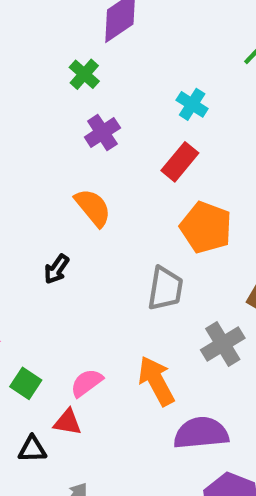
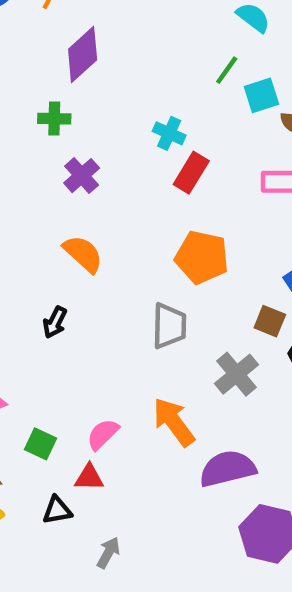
green cross: (84, 74) -> (54, 119), turned -32
red rectangle: (180, 162) -> (191, 173), moved

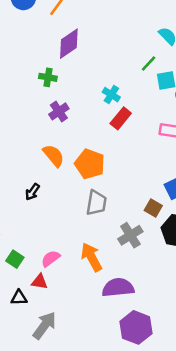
orange pentagon: (202, 257) -> (90, 164), moved
gray arrow: (108, 553) -> (44, 325), size x1.6

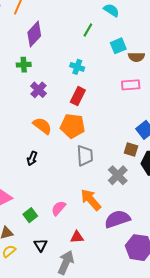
green line: (149, 64) -> (88, 30), moved
red rectangle: (121, 118) -> (78, 96), moved
green square: (15, 259) -> (30, 215), turned 32
red triangle: (40, 282) -> (77, 237), moved
black triangle: (19, 298) -> (40, 245), turned -48

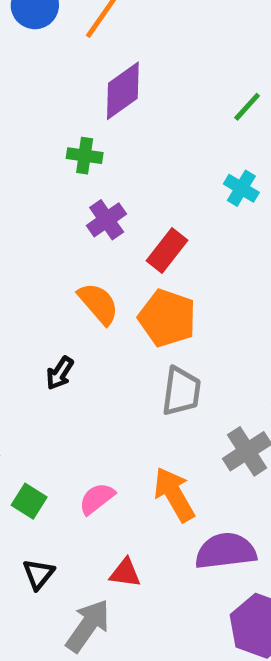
cyan cross: (77, 67) -> (241, 188), moved
red rectangle: (78, 96) -> (167, 251), moved
green square: (30, 215) -> (29, 501), turned -32

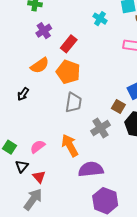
orange semicircle: (98, 304) -> (40, 65), turned 96
red triangle: (125, 573) -> (39, 177), moved, turned 40
black triangle: (38, 574) -> (22, 166), moved

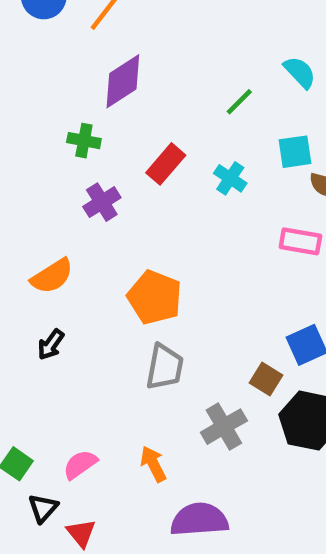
red rectangle: (69, 44) -> (166, 164), moved
orange semicircle: (40, 65) -> (52, 276), moved
orange arrow: (70, 145) -> (153, 464), size x0.7

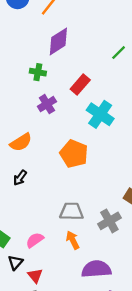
cyan cross: (230, 178) -> (100, 114), moved, size x1.6
gray trapezoid: (165, 367) -> (72, 211), moved, turned -100

